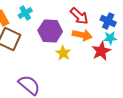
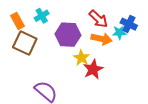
cyan star: (110, 38) -> (119, 33), moved
red star: (101, 51) -> (93, 69), moved

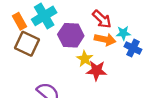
cyan cross: (42, 16) -> (44, 16), size x1.6
blue cross: (129, 24) -> (133, 48), moved
red star: (93, 69) -> (97, 71), turned 30

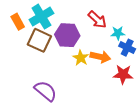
orange arrow: (105, 39) -> (100, 57), moved
brown square: (27, 44) -> (39, 40), moved
red star: (97, 71) -> (123, 74), moved

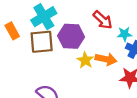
orange rectangle: (18, 22) -> (12, 31), moved
brown square: (39, 40) -> (42, 42), turned -30

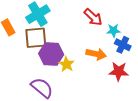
purple hexagon: (71, 36) -> (51, 54), moved
yellow star: (85, 60) -> (66, 64), moved

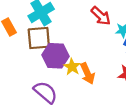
orange arrow: (96, 54) -> (88, 73), moved, turned 54

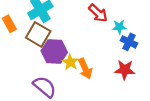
brown square: (39, 38) -> (38, 34), turned 35

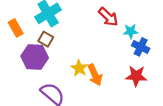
brown square: (38, 34) -> (46, 39), size x0.6
purple hexagon: (54, 52) -> (35, 57), moved

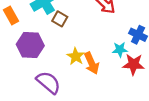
cyan star: (131, 31) -> (120, 50), moved
brown square: (46, 39) -> (60, 19), moved

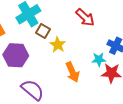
yellow star: (76, 56) -> (58, 45), moved

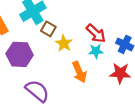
red arrow: (85, 17) -> (96, 33), moved
cyan star: (99, 59) -> (96, 51), moved

